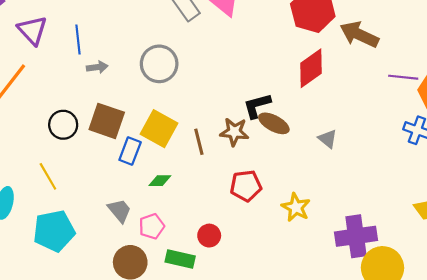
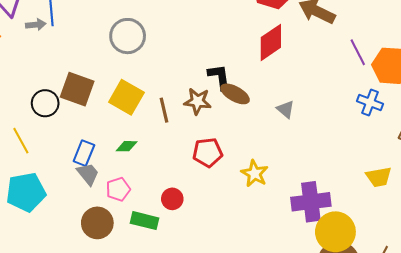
gray arrow: (97, 67) -> (36, 25), moved
purple line: (403, 77) -> (358, 52), turned 56
black L-shape: (257, 106) -> (219, 77), turned 96
black circle: (63, 125) -> (45, 103), moved
blue rectangle: (130, 151) -> (84, 153), moved

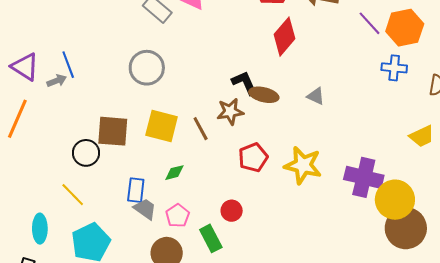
yellow star: (255, 174) -> (303, 165), size x1.4
purple cross: (311, 202) -> (364, 177), turned 36
green rectangle: (145, 221) -> (211, 238), turned 64

